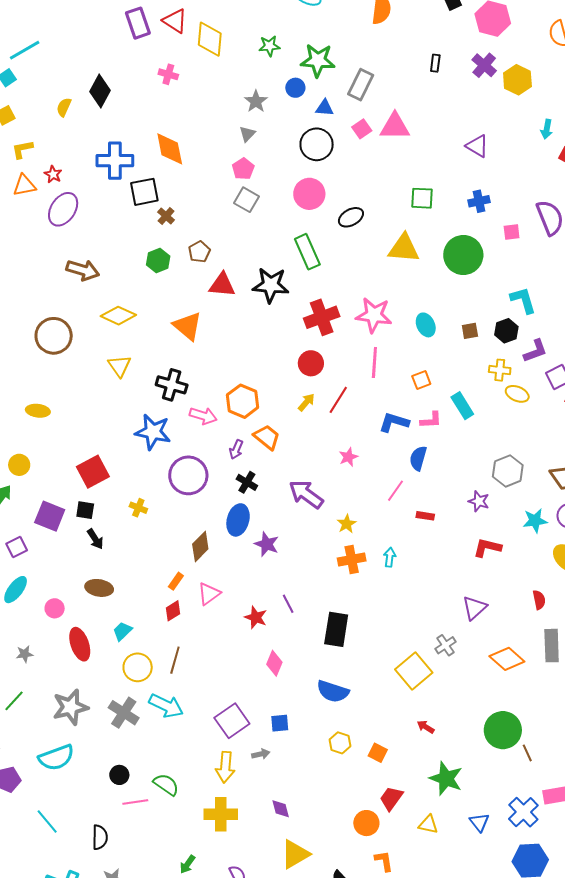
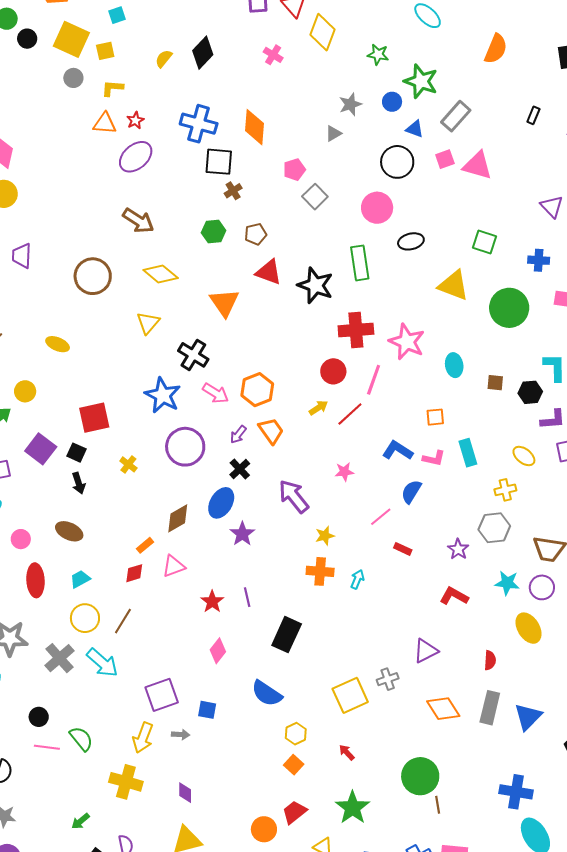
pink pentagon: (243, 169) -> (294, 170), moved
pink line: (374, 362) -> (374, 380), moved
yellow cross: (500, 370) -> (505, 490), moved, turned -35
yellow hexagon: (340, 743) -> (296, 734), moved

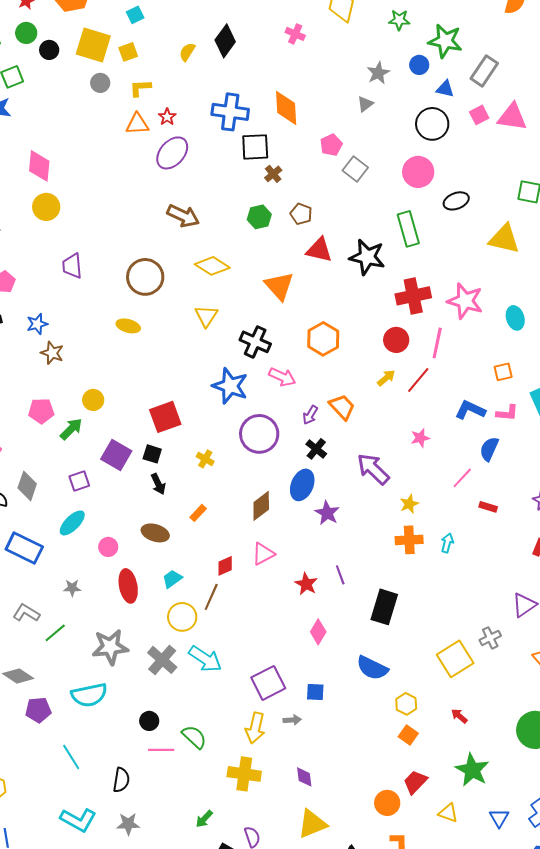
brown pentagon: (256, 234) -> (301, 214), turned -30
yellow ellipse: (58, 344) -> (128, 326), moved
orange hexagon: (257, 390) -> (323, 339), moved
orange rectangle: (145, 545) -> (198, 513), moved
brown line: (123, 621) -> (211, 597), moved

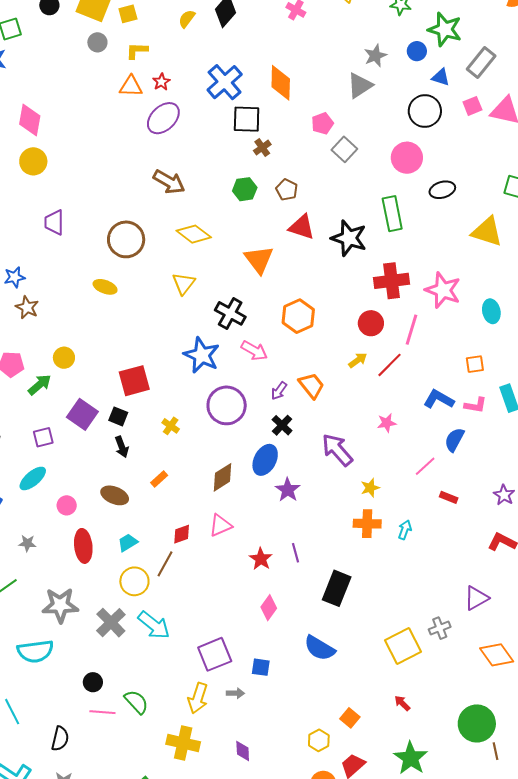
gray triangle: (365, 104) -> (360, 85), size x1.6
blue cross: (230, 112) -> (225, 82), turned 36
yellow hexagon: (406, 704) -> (319, 740), moved

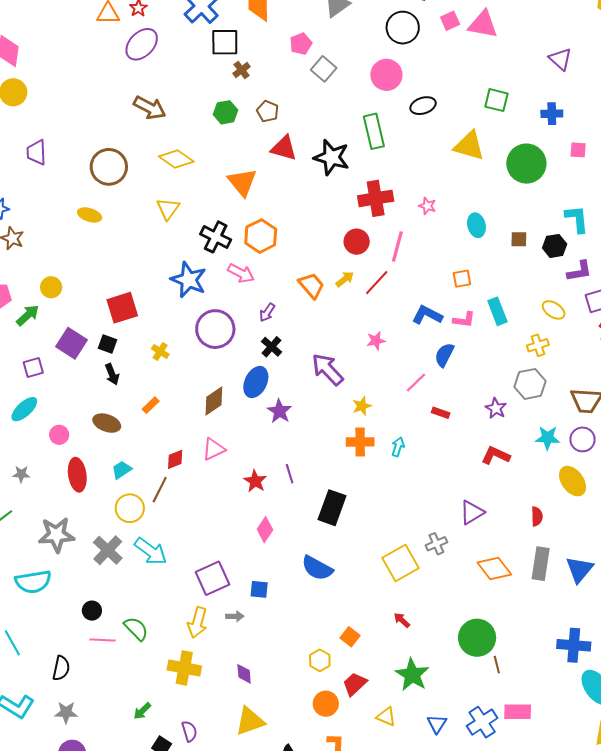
pink star: (443, 290) -> (427, 206), size x0.5
orange hexagon: (298, 316) -> (261, 236), moved
orange trapezoid: (312, 385) -> (311, 286), moved

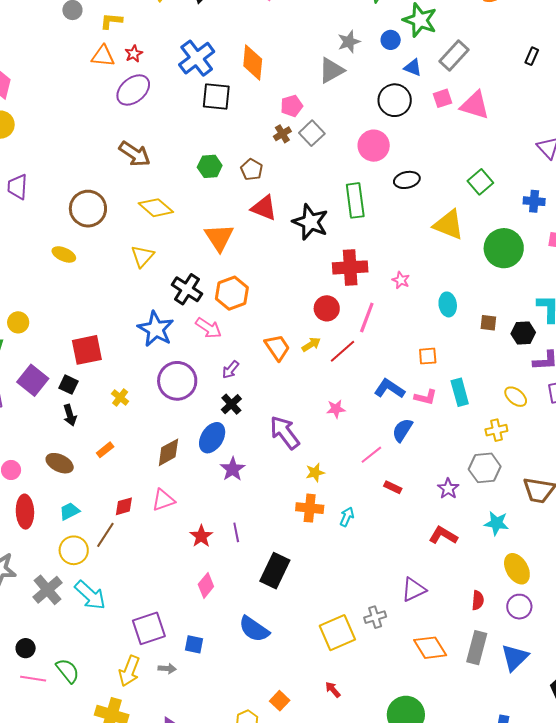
brown cross: (242, 70) -> (282, 134), moved
green square: (496, 100) -> (480, 182), turned 30
purple circle: (582, 439) -> (519, 607), moved

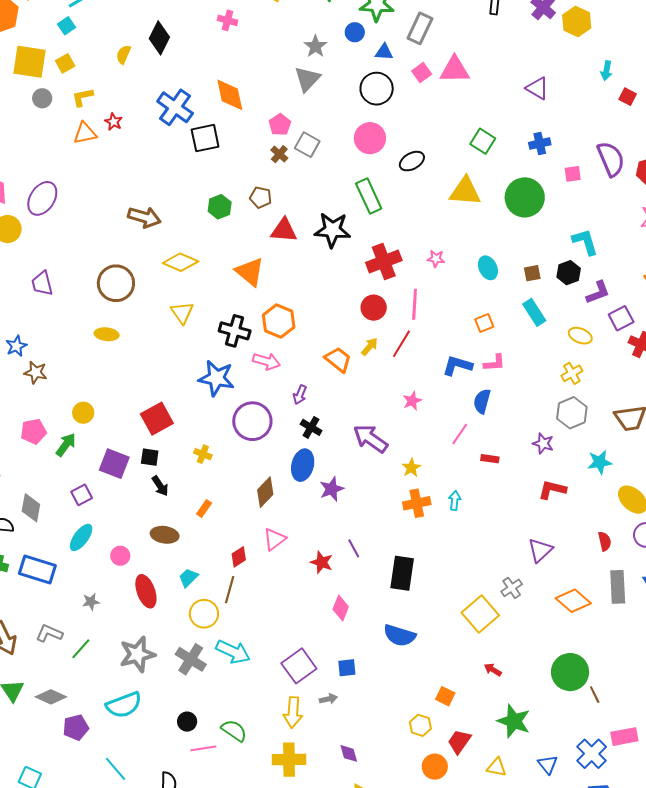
purple ellipse: (133, 90) -> (42, 198), moved
cyan rectangle: (460, 392) -> (534, 312), moved
purple star: (233, 469) -> (332, 489), turned 30

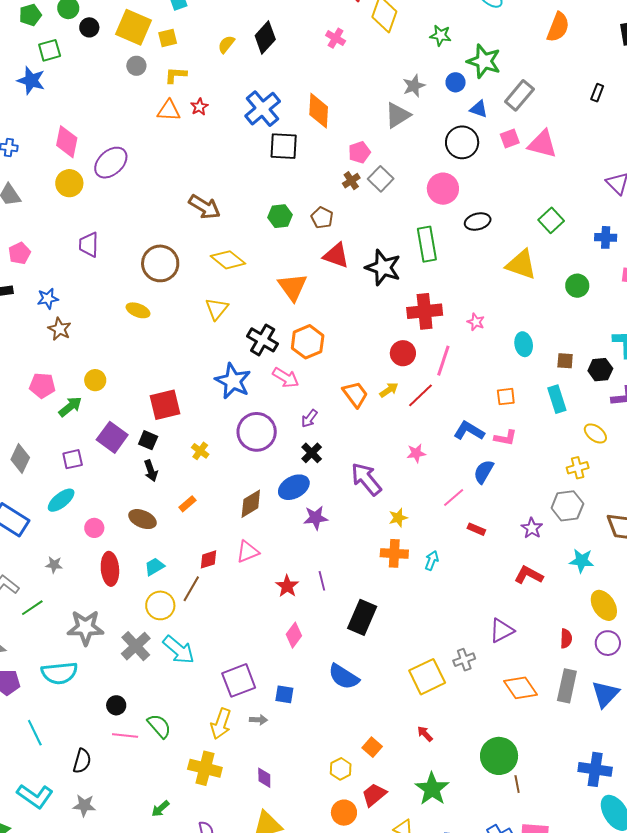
green circle: (525, 197) -> (577, 286), size x0.6
blue ellipse: (303, 465) -> (294, 487), turned 32

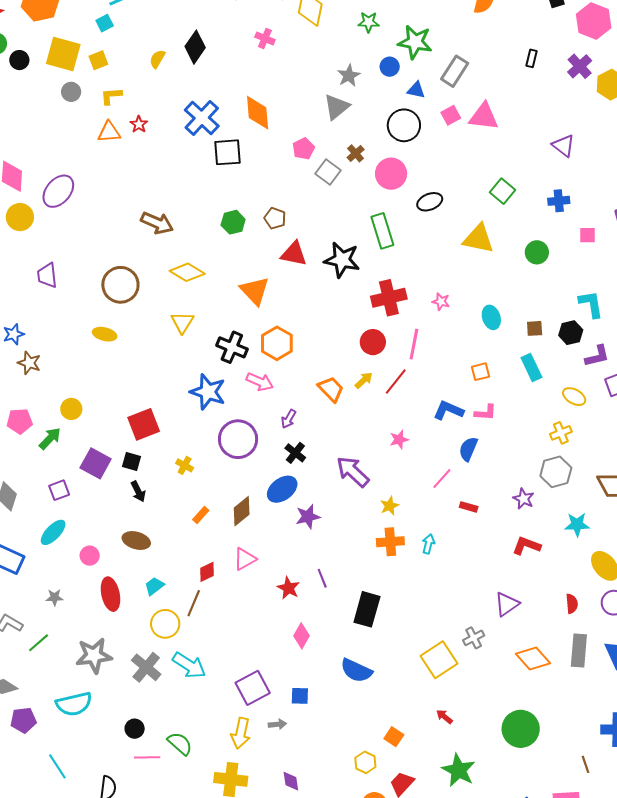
brown cross: (351, 181) -> (356, 153), moved
orange rectangle: (187, 504) -> (201, 515), moved
brown line: (517, 784) -> (585, 764), moved

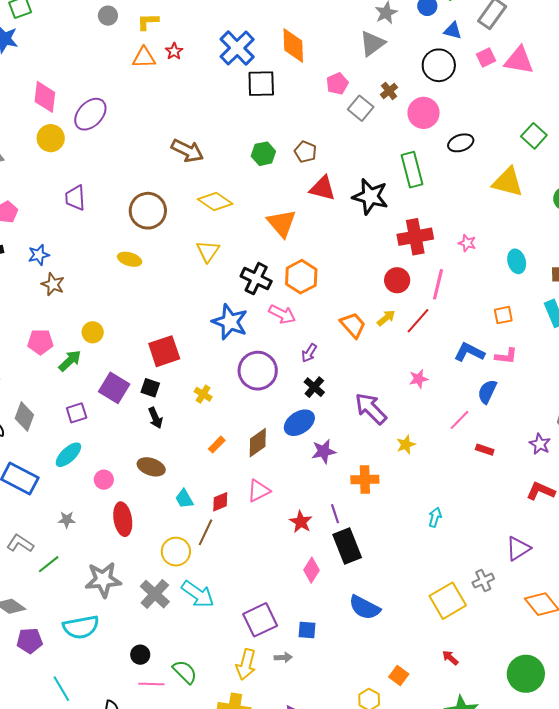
orange cross: (390, 542) -> (365, 479), moved
cyan arrow: (428, 544) -> (435, 517), moved
cyan trapezoid: (154, 586) -> (184, 499), moved, turned -85
black rectangle: (367, 609) -> (347, 546), moved, turned -40

